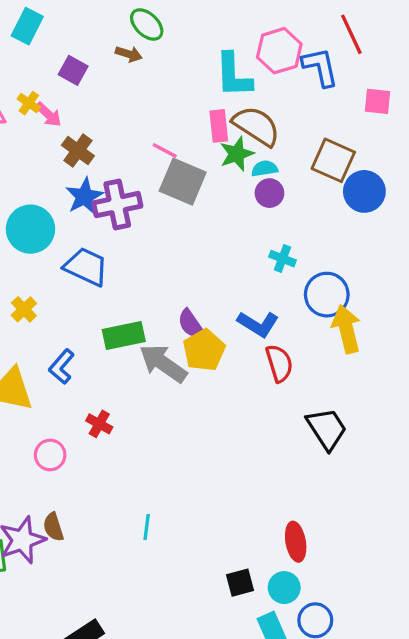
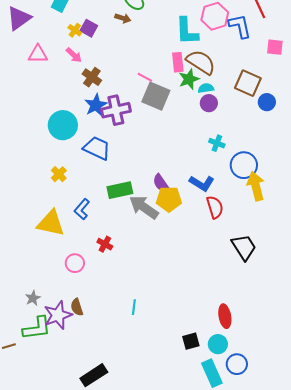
yellow cross: (29, 103) -> (75, 30), moved
blue circle: (364, 191) -> (267, 102), size x0.7
yellow pentagon: (204, 350) -> (169, 199), turned 30

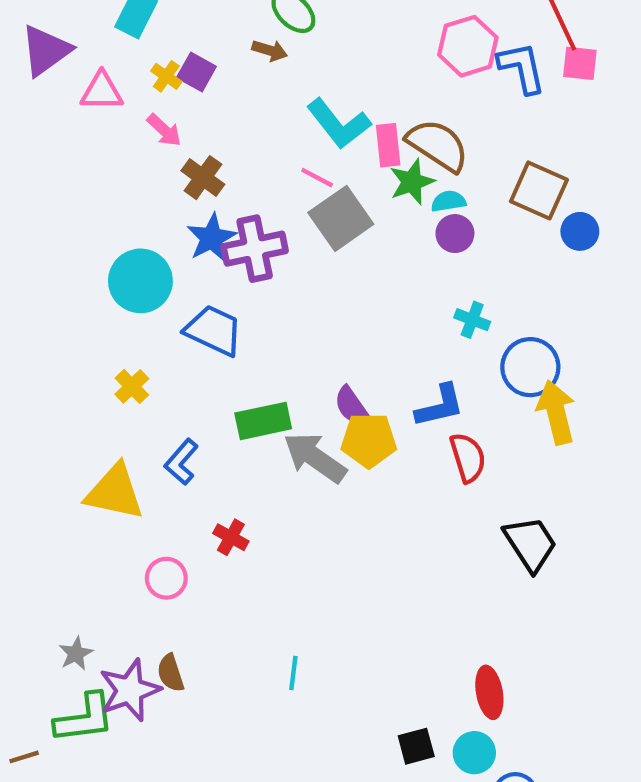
cyan L-shape: (187, 31) -> (339, 124), moved, turned -36
pink square: (275, 47) -> (580, 63), moved
pink triangle: (38, 54) -> (102, 91), moved
gray square: (156, 96) -> (341, 218), turned 32
blue L-shape: (202, 183) -> (440, 406), turned -45

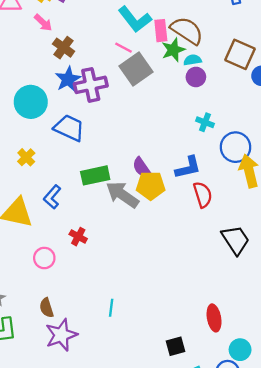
purple star: (130, 690) -> (61, 335), moved
cyan circle: (474, 753) -> (240, 350), moved

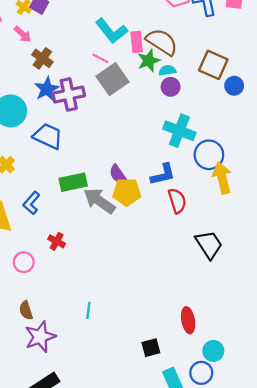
cyan cross: (205, 122) -> (179, 131), size x1.8

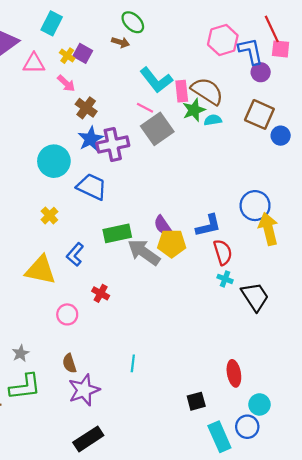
purple circle: (171, 87) -> (261, 72), moved
cyan cross: (179, 131) -> (225, 279), moved, size x0.5

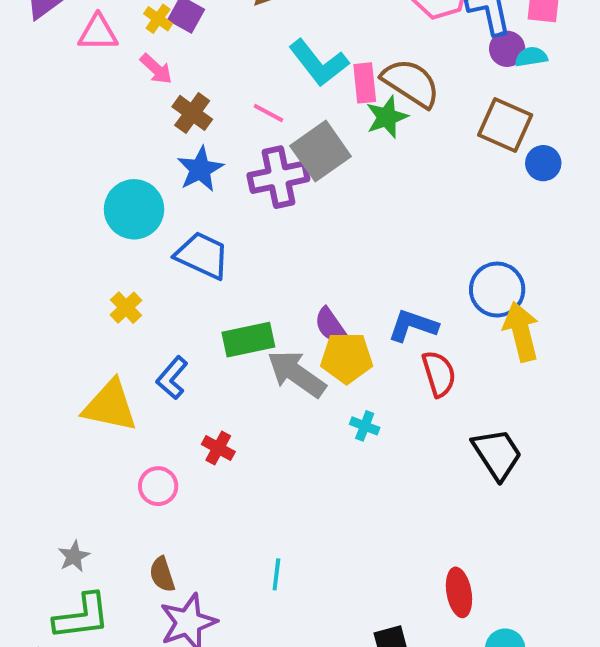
pink line: (145, 108) -> (268, 113), moved
cyan semicircle: (213, 120) -> (531, 57), moved
purple cross: (113, 144) -> (278, 177), moved
blue L-shape: (208, 226) -> (413, 326), turned -148
cyan cross: (225, 279) -> (365, 426), moved

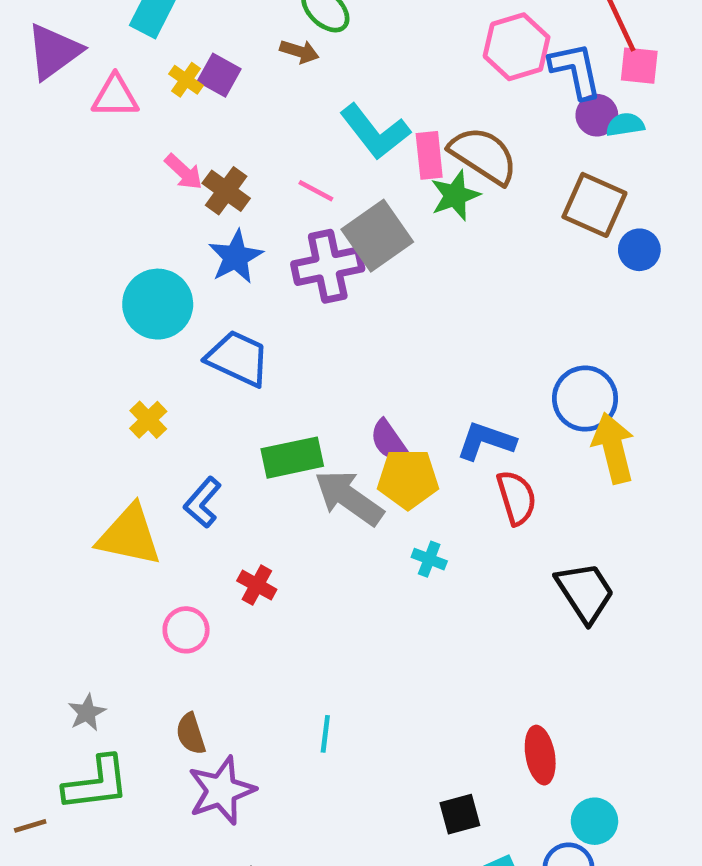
pink arrow: (156, 69) -> (184, 172), moved

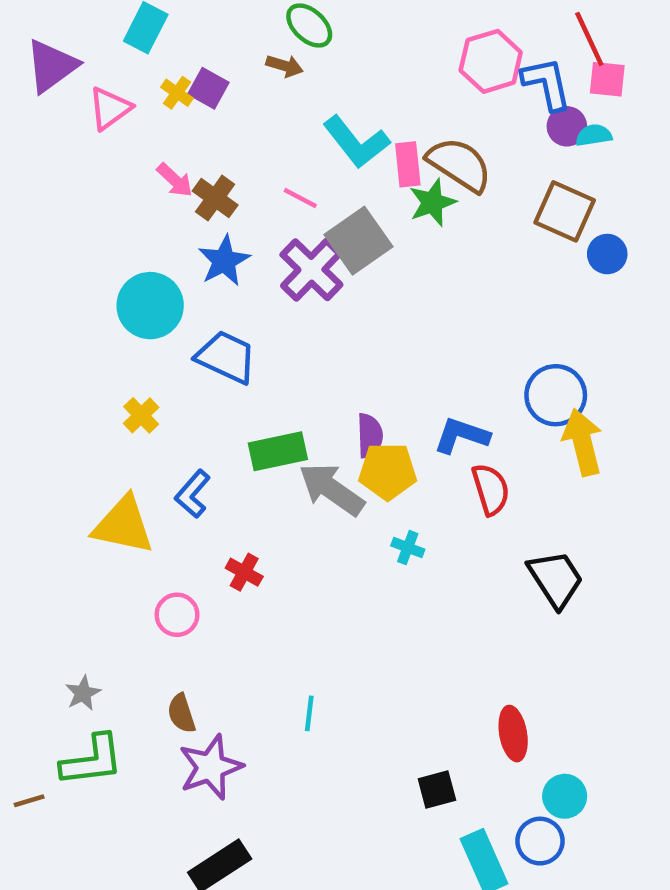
pink triangle: (115, 96) -> (110, 108), turned -36
purple cross: (328, 266) -> (311, 270), turned -34
purple semicircle: (389, 441) -> (370, 436), turned -147

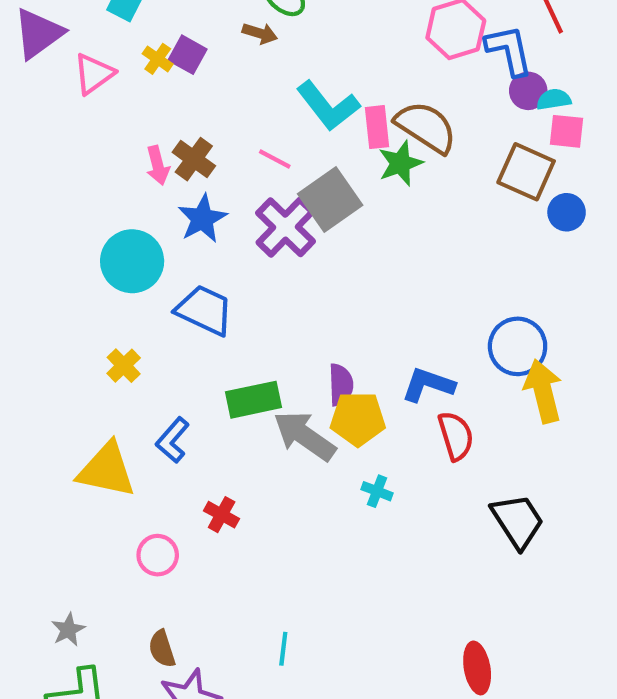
pink square: (607, 79) -> (567, 131), moved
pink arrow: (175, 180) -> (158, 165), moved, turned 33

